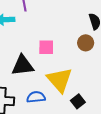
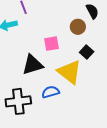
brown circle: (86, 43) -> (78, 27), moved
black square: (78, 101) -> (87, 52), moved

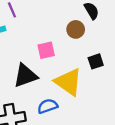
black square: (87, 52) -> (96, 61), moved, turned 32

